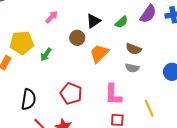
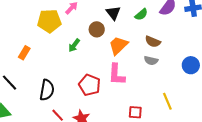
black triangle: (93, 21) -> (113, 13), turned -35
yellow pentagon: (22, 43) -> (49, 21), moved
green arrow: (46, 55) -> (74, 45), moved
pink L-shape: (113, 95) -> (117, 74), moved

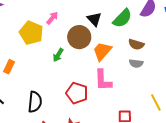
green semicircle: (141, 14) -> (122, 18), size x1.5
yellow pentagon: (49, 21) -> (31, 33), turned 30
brown circle: (97, 29) -> (79, 37), size x1.5

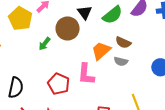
orange trapezoid: (102, 51) -> (101, 51), moved

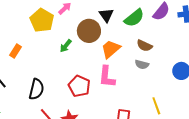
orange trapezoid: (101, 51) -> (111, 49), moved

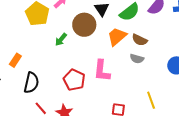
orange trapezoid: (111, 49) -> (117, 37), moved
orange rectangle: (16, 51) -> (15, 60), moved

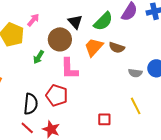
gray semicircle: (137, 59) -> (135, 73), moved
pink L-shape: (102, 71) -> (69, 69), moved
black semicircle: (31, 83) -> (31, 104), moved

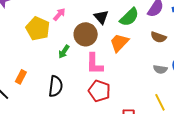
brown semicircle: (117, 48) -> (158, 37), moved
red pentagon: (57, 95) -> (99, 91), moved
black semicircle: (31, 104) -> (56, 86), moved

